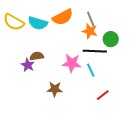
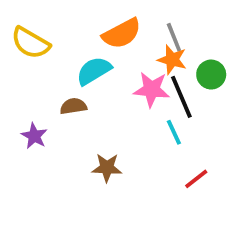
cyan semicircle: (38, 23) -> (94, 71), moved, turned 132
black line: (95, 51) -> (181, 97), turned 65
pink star: (72, 63) -> (152, 89), moved
purple star: (28, 65) -> (34, 136), moved

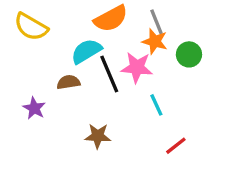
black line: (181, 97) -> (109, 74), moved

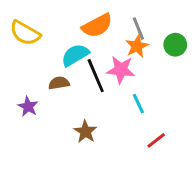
orange star: (155, 41) -> (137, 46), turned 30
green circle: (189, 54) -> (175, 45), moved
brown star: (98, 136) -> (85, 132), turned 30

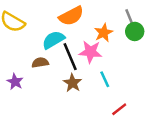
gray line: (138, 29) -> (130, 18), moved
brown star: (85, 132) -> (72, 83), moved

